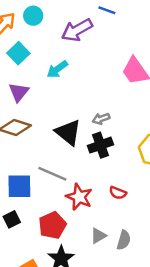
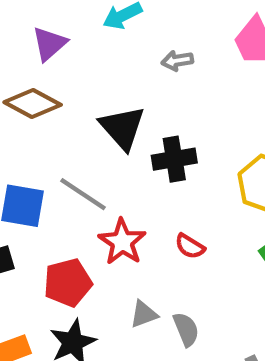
gray arrow: (101, 119) -> (177, 61), moved
gray semicircle: (124, 240) -> (186, 329), turned -48

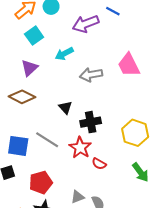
gray arrow: (177, 61) -> (91, 75), size x1.5
black triangle: (122, 128) -> (65, 107), size x0.6
red star: (122, 242) -> (80, 148), moved

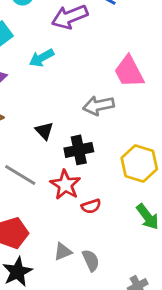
gray arrow: (91, 75) -> (99, 105), moved
red semicircle: (99, 164) -> (91, 206), turned -48

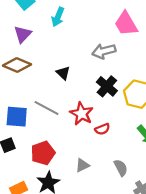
cyan arrow: (42, 58) -> (58, 17), turned -36
black cross: (79, 150) -> (107, 86), moved, turned -35
gray semicircle: (91, 260) -> (121, 168), moved

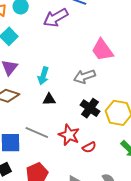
cyan arrow: (58, 17) -> (43, 76), moved
black triangle: (63, 73) -> (49, 99), turned -40

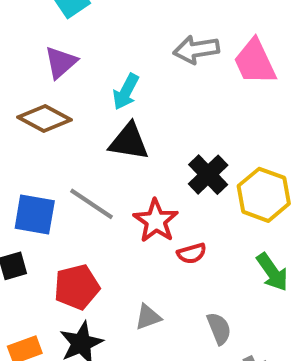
gray arrow: (84, 76) -> (196, 49), moved
black triangle: (49, 99) -> (129, 142), size x1.5

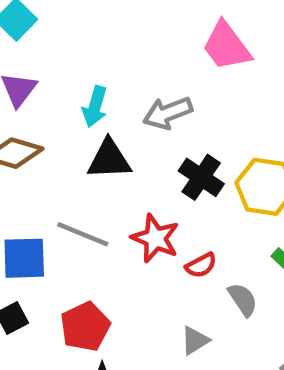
gray arrow: (196, 49) -> (168, 113), moved
gray triangle: (148, 317) -> (195, 340), moved
gray semicircle: (219, 328) -> (243, 300), moved

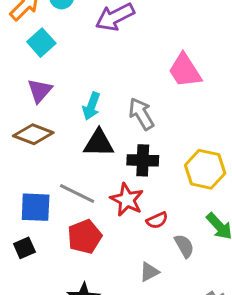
gray arrow: (168, 113) -> (141, 114), turned 76
black cross: (201, 177) -> (143, 160), moved, turned -36
red pentagon: (85, 327) -> (85, 237), moved

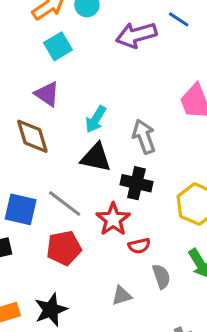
purple triangle: (40, 91) -> (47, 94), turned -48
brown diamond: (33, 134) -> (32, 136), turned 42

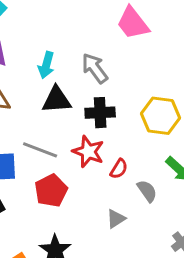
red semicircle: (139, 246) -> (119, 169), turned -30

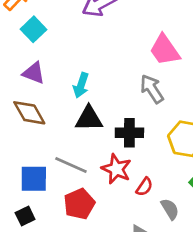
gray arrow: (95, 68) -> (152, 89), moved

